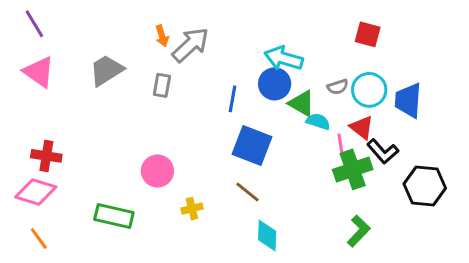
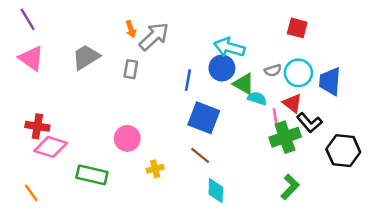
pink diamond: (36, 192) -> (51, 147), moved

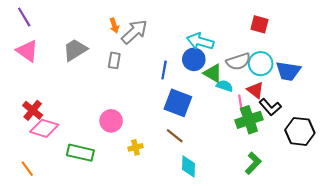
gray semicircle: (273, 70) -> (238, 61), size x1.6
blue trapezoid: (330, 81) -> (288, 71), turned -85
red cross: (37, 126) -> (33, 110), turned 30

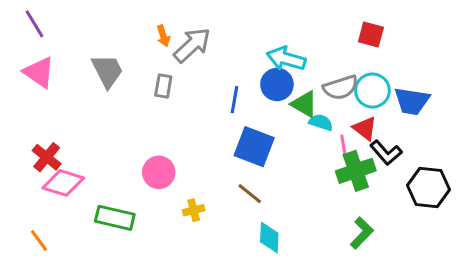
gray trapezoid: (75, 50) -> (107, 71), turned 95

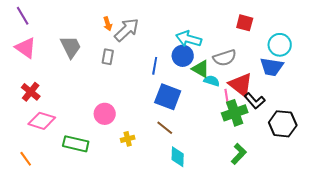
cyan circle: (372, 91) -> (280, 45), moved
red triangle: (365, 128) -> (241, 85), size x1.5
red cross: (47, 157) -> (31, 92), moved

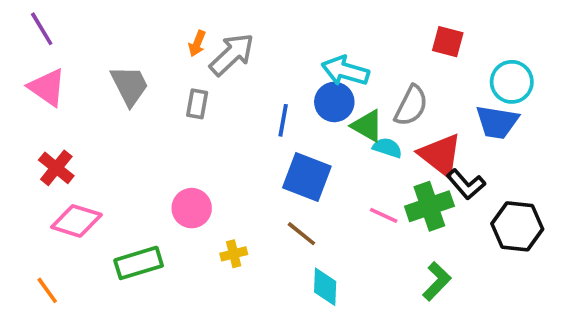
orange arrow: (108, 24) -> (197, 43), turned 40
gray semicircle: (225, 58) -> (411, 106), turned -45
pink line: (227, 97) -> (384, 215), moved, turned -56
green rectangle: (76, 144) -> (139, 263), turned -30

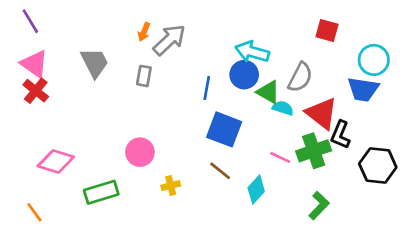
red cross: (56, 168) -> (36, 91), moved
black L-shape: (466, 184) -> (340, 135), turned 64
cyan diamond: (325, 287) -> (256, 190), moved, turned 40

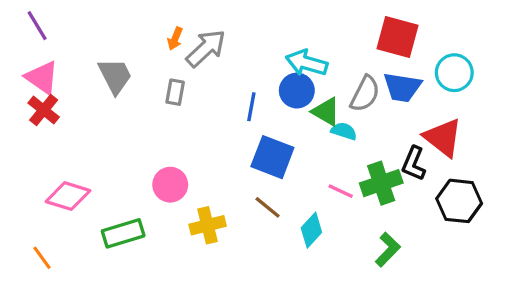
red square: (327, 31) -> (397, 37), size x1.5
blue trapezoid: (363, 89) -> (402, 87), moved
red triangle: (322, 113) -> (443, 138), moved
yellow cross: (171, 186) -> (208, 225), size x1.5

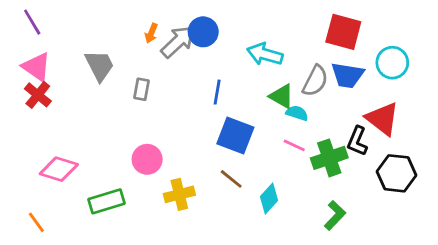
blue circle: (297, 91) -> (203, 32), moved
gray rectangle: (175, 92) -> (142, 89), moved
pink line: (341, 191) -> (294, 145), moved

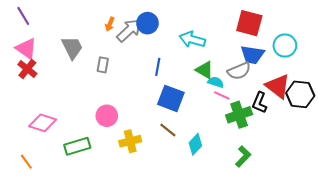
gray semicircle: (315, 81) -> (239, 71), moved, turned 40
pink line: (294, 145) -> (222, 95), moved
black hexagon: (397, 173) -> (300, 94), moved

